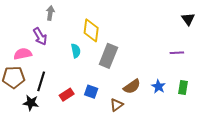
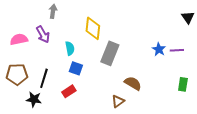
cyan semicircle: (76, 51) -> (70, 48), moved
pink semicircle: (23, 54) -> (19, 39), moved
brown semicircle: (132, 86) -> (133, 83), turned -114
blue star: (158, 86) -> (159, 49), moved
blue square: (91, 92) -> (76, 68), moved

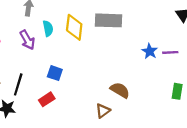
purple arrow: (43, 34) -> (27, 40), moved
cyan semicircle: (70, 48) -> (48, 28), moved
gray rectangle: (110, 53) -> (109, 20), moved, turned 70

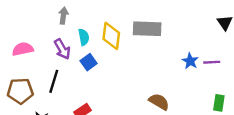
blue square: (55, 73) -> (89, 62), moved, turned 35
black line: (18, 84) -> (54, 81), moved

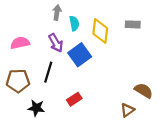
gray rectangle: (147, 29) -> (133, 24), size x0.6
cyan semicircle: (84, 37) -> (74, 23), moved
blue square: (89, 62) -> (80, 55), size x1.5

